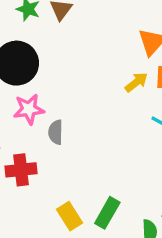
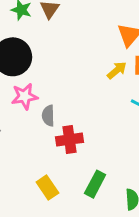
red cross: (21, 170) -> (69, 140), moved
yellow rectangle: (70, 216) -> (47, 188), moved

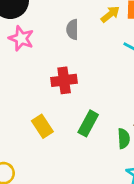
pink star: (24, 96) -> (21, 38), turned 30
gray semicircle: (48, 116) -> (72, 30), moved

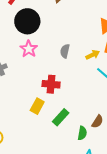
yellow arrow: (110, 14) -> (93, 55), moved
yellow rectangle: (42, 126) -> (37, 106), moved, turned 49

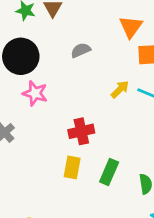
gray semicircle: (65, 51) -> (81, 50), moved, turned 72
yellow arrow: (93, 55) -> (120, 89), moved

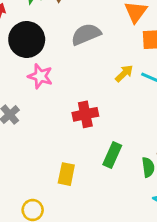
gray semicircle: (81, 50) -> (86, 34), size x1.5
yellow rectangle: (72, 167) -> (66, 174), moved

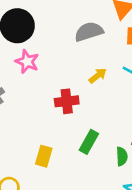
gray semicircle: (86, 34) -> (89, 32), moved
yellow arrow: (124, 73) -> (98, 76), moved

